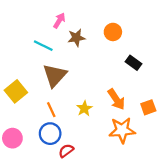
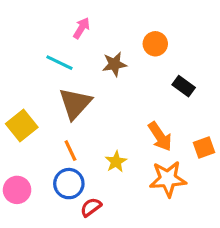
brown star: (76, 38) -> (114, 64), moved
yellow star: (84, 108) -> (116, 162), moved

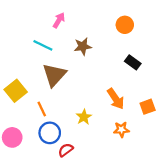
orange circle: (155, 44) -> (125, 25), moved
orange line: (70, 151) -> (42, 109), moved
orange star: (168, 179) -> (121, 129), size x0.6

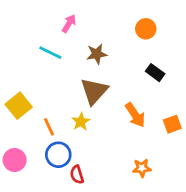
brown triangle: (54, 75) -> (94, 91), moved
yellow star: (84, 117) -> (81, 122), moved
orange star: (121, 129) -> (142, 168), moved
red semicircle: (66, 150) -> (77, 175), turned -70

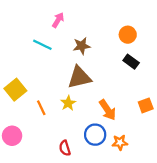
orange circle: (146, 29) -> (128, 35), moved
brown triangle: (94, 91) -> (79, 77), turned 35
orange arrow: (135, 115) -> (107, 110), moved
blue circle: (58, 155) -> (95, 135), moved

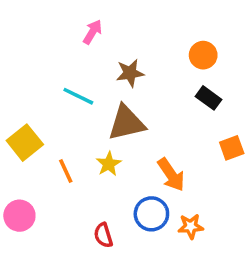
cyan line: (42, 45) -> (78, 96), moved
orange square: (146, 105) -> (232, 148), moved

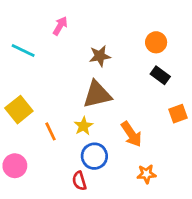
pink arrow: (93, 32) -> (60, 26), moved
cyan line: (78, 96) -> (23, 51), moved
blue circle: (151, 214) -> (94, 156), moved

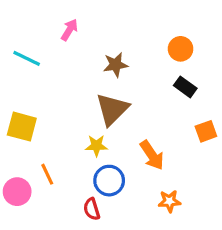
brown triangle: (97, 94) -> (112, 109), turned -32
yellow square: (19, 110) -> (22, 127), turned -36
yellow star: (83, 126) -> (96, 146), turned 30
orange line: (51, 131) -> (47, 174), moved

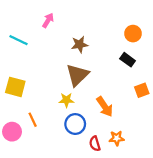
orange circle: (181, 49) -> (133, 34), moved
red semicircle: (92, 209) -> (95, 144), moved

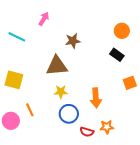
brown triangle: (77, 75) -> (57, 66), moved, turned 40
orange arrow: (105, 107) -> (96, 98), turned 30
red semicircle: (95, 144) -> (87, 132), turned -56

